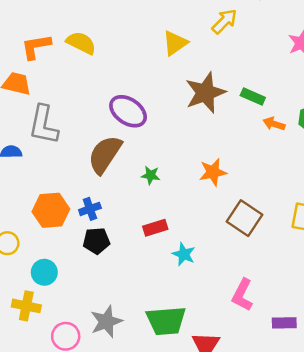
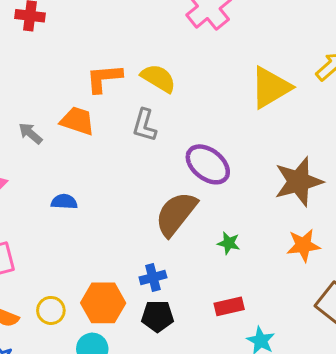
yellow triangle: (175, 43) -> (271, 87), size x1.4
brown star: (205, 93) -> (299, 182), moved
gray L-shape: (44, 125) -> (144, 125), moved, size x0.7
orange hexagon: (51, 210) -> (103, 303), moved

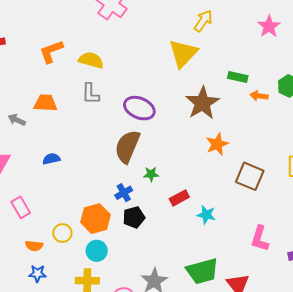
orange L-shape: (104, 78) -> (51, 51), moved
yellow triangle: (271, 87) -> (183, 53), moved
green star: (229, 243) -> (151, 174), moved

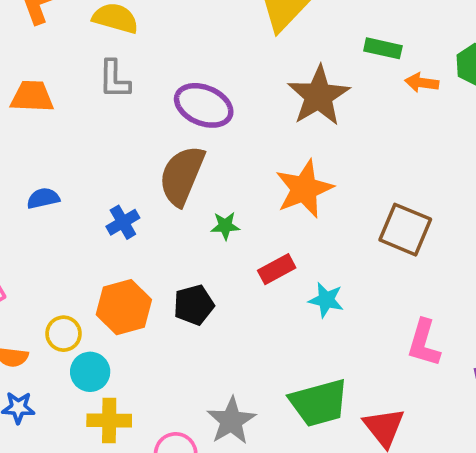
orange star: (217, 144) -> (304, 189), moved, size x1.4
blue cross: (124, 193) -> (123, 222), moved
cyan circle: (97, 251) -> (90, 372), moved

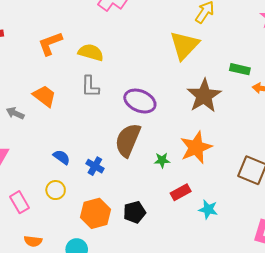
orange trapezoid: (32, 97) -> (44, 96), turned 35
blue semicircle: (43, 198) -> (62, 157), moved, turned 48
blue cross: (123, 222) -> (95, 166), turned -30
green star: (225, 226) -> (162, 160), moved
yellow circle: (64, 334) -> (56, 190), moved

